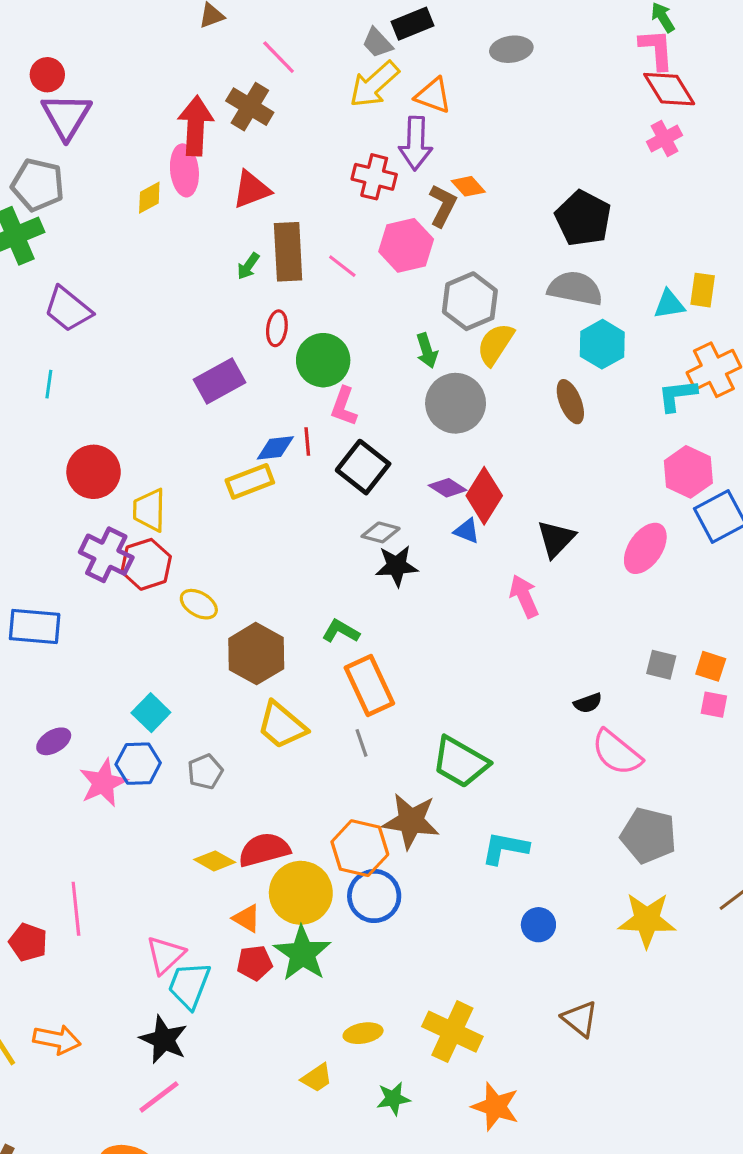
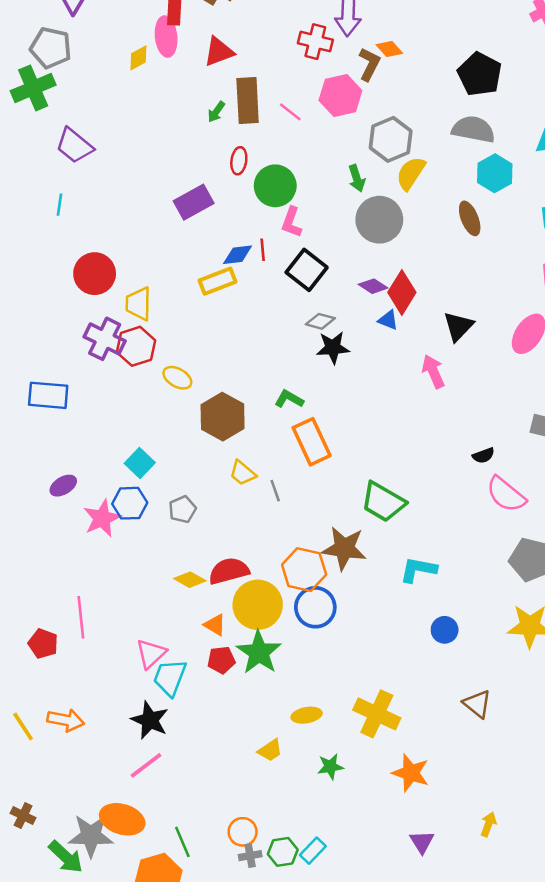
yellow trapezoid: (282, 725) -> (243, 473), size x0.7
gray line: (361, 743) -> (275, 491), moved

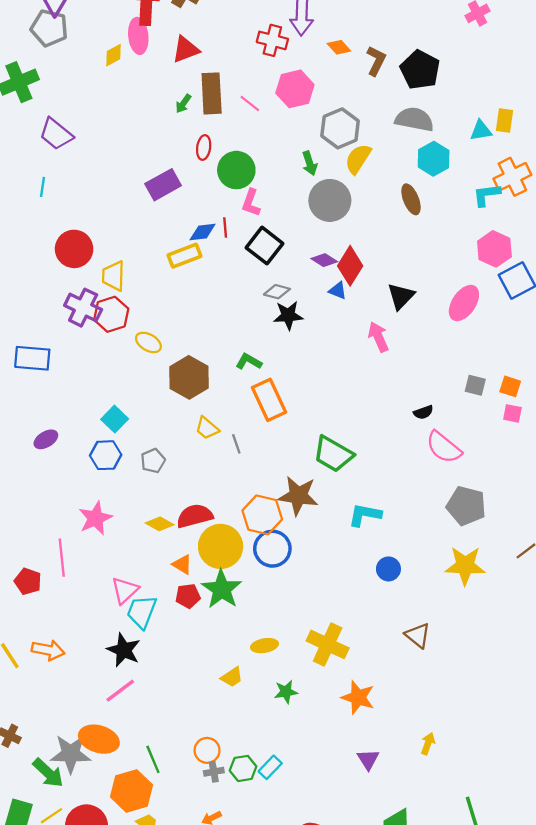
gray pentagon: (51, 48) -> (49, 28), moved
brown L-shape: (369, 64) -> (376, 61), moved
pink star: (102, 518) -> (95, 518), moved

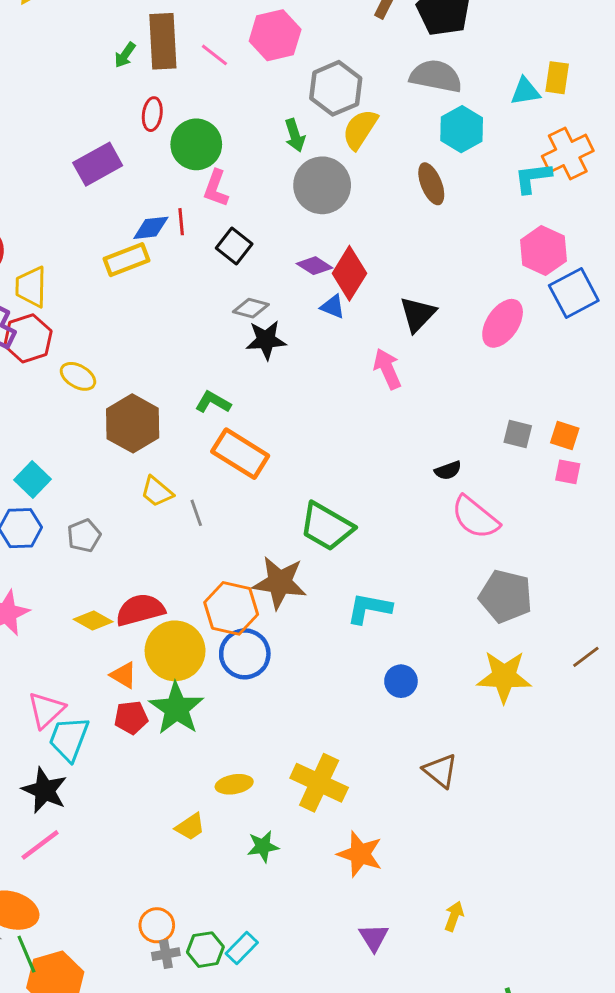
black square: (265, 246) -> (234, 246), size x0.7
orange rectangle: (269, 400) -> (240, 454), turned -33
green line: (153, 759) -> (26, 954), moved

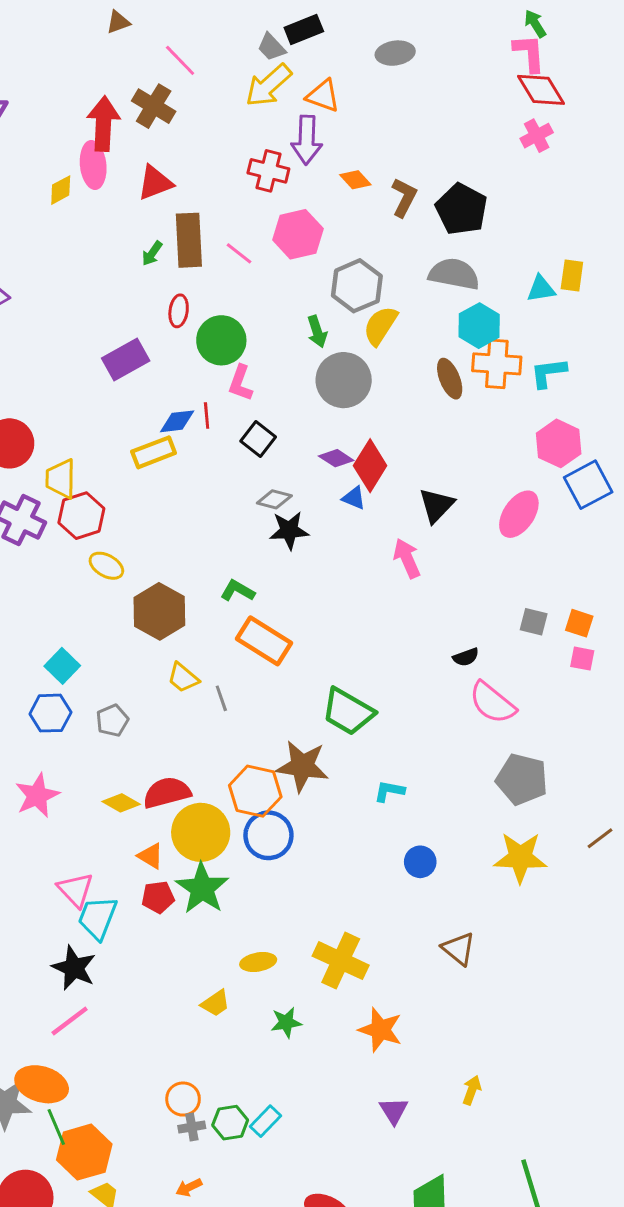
orange cross: (568, 153) -> (497, 364), moved, turned 30
red hexagon: (28, 338) -> (81, 516), moved
cyan L-shape: (369, 608) -> (389, 791), size x0.7
pink triangle: (46, 710) -> (75, 890), turned -30

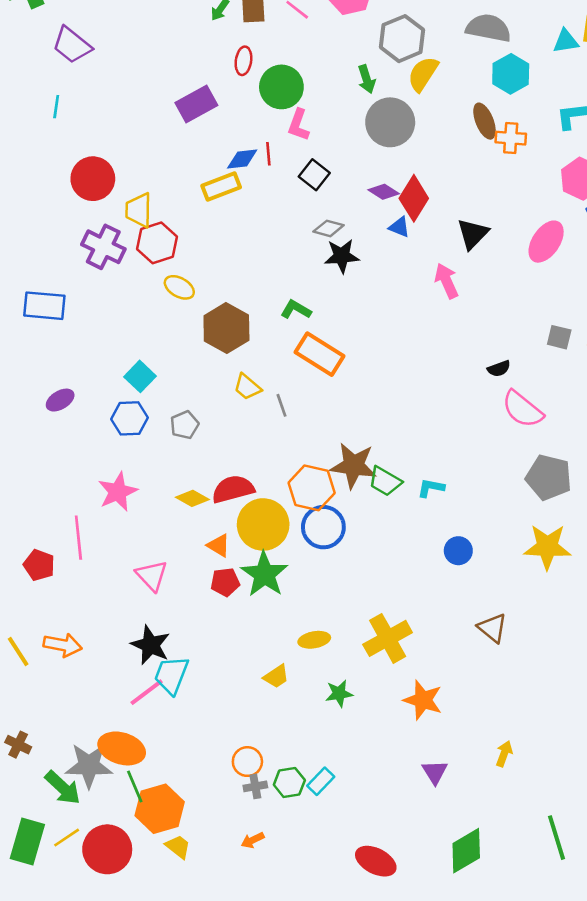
orange cross: (497, 364) -> (511, 138), moved, size x0.7
green trapezoid: (348, 712) -> (385, 481), moved, size x0.7
cyan trapezoid: (98, 918) -> (171, 675), moved
yellow cross: (341, 961) -> (388, 638), turned 36

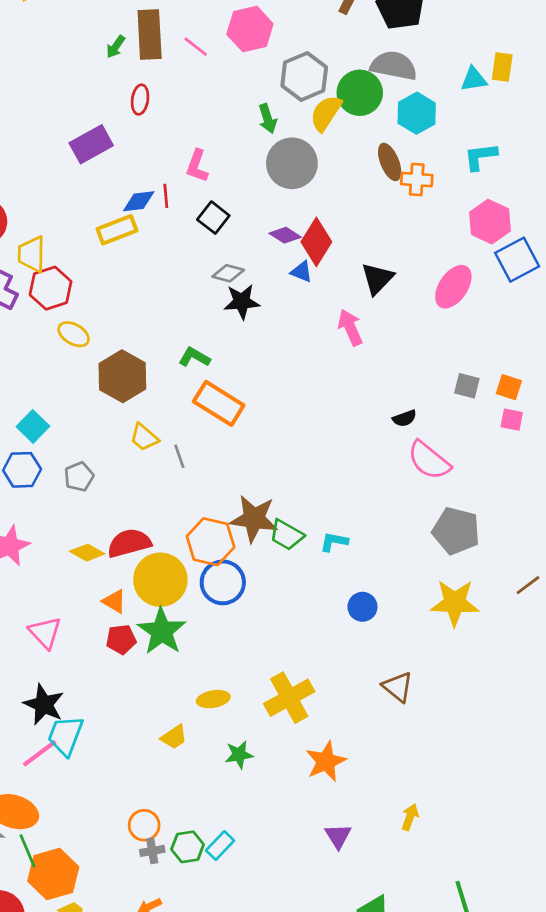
green circle: (281, 87) -> (360, 93), moved
orange star: (423, 700) -> (326, 761), turned 30

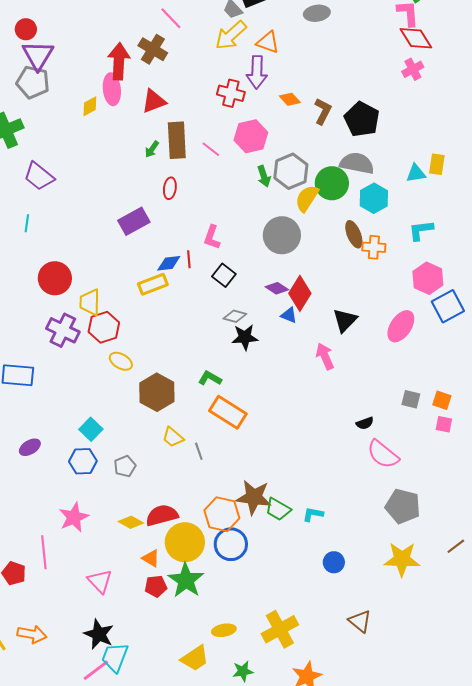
green arrow: (268, 119) -> (264, 176), moved
yellow trapezoid: (174, 737) -> (195, 658), size x1.4

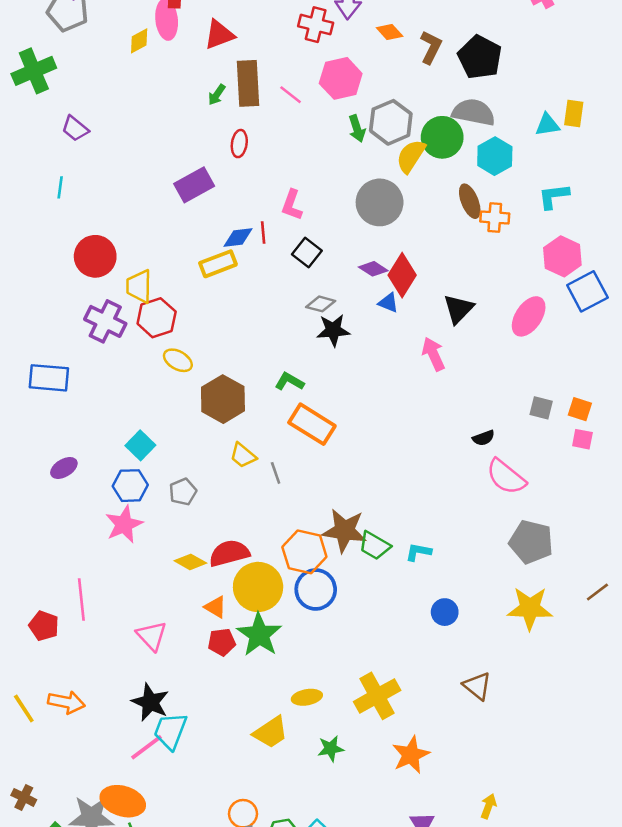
purple trapezoid: (39, 176) -> (75, 129), size x0.7
pink star: (74, 517) -> (124, 524), moved

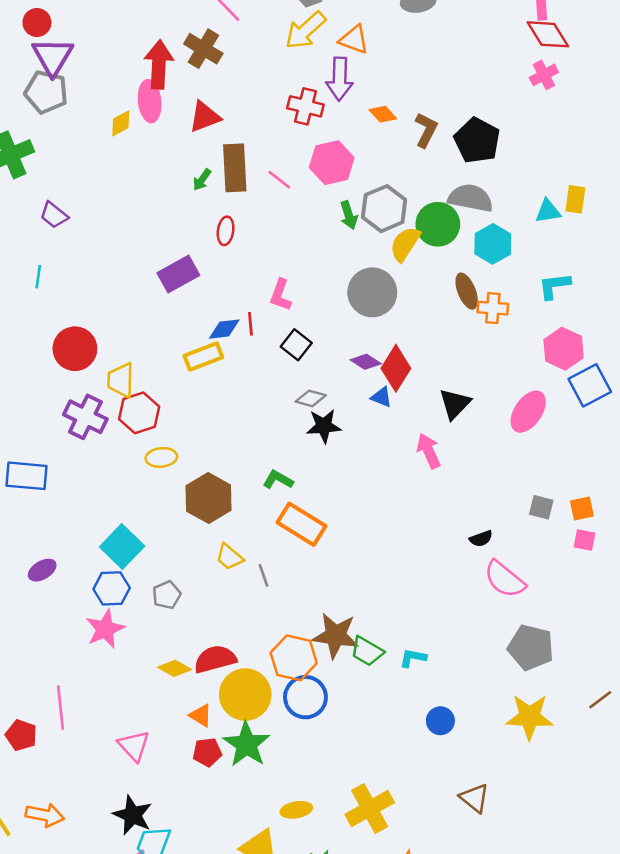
yellow ellipse: (178, 360) -> (161, 457), turned -36
orange square: (580, 409) -> (582, 509), turned -30
cyan square: (140, 445) -> (122, 547), size x1.4

